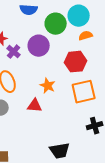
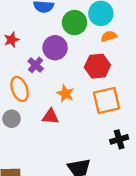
purple cross: (14, 52) -> (36, 65), moved

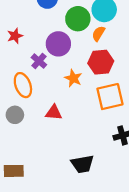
orange semicircle: (109, 36) -> (98, 34), moved, turned -42
orange star: (65, 94) -> (73, 78), moved

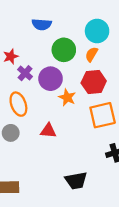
green circle: (78, 19) -> (64, 50), moved
purple circle: (58, 44) -> (51, 79), moved
purple cross: (39, 61) -> (25, 73), moved

